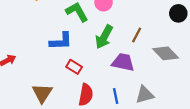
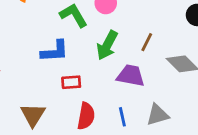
red rectangle: (74, 67) -> (71, 82), turned -35

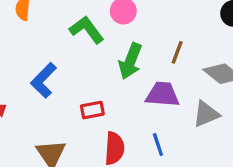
blue L-shape: (55, 51) -> (44, 80), moved, turned 144
gray triangle: (158, 115) -> (206, 114), moved

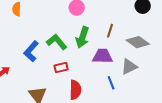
green L-shape: (87, 30) -> (57, 42), moved
blue line: (158, 145) -> (111, 83), moved

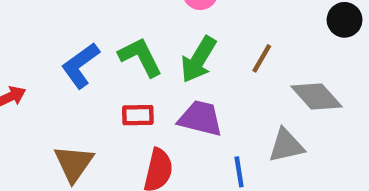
purple trapezoid: (102, 56) -> (200, 118), moved

